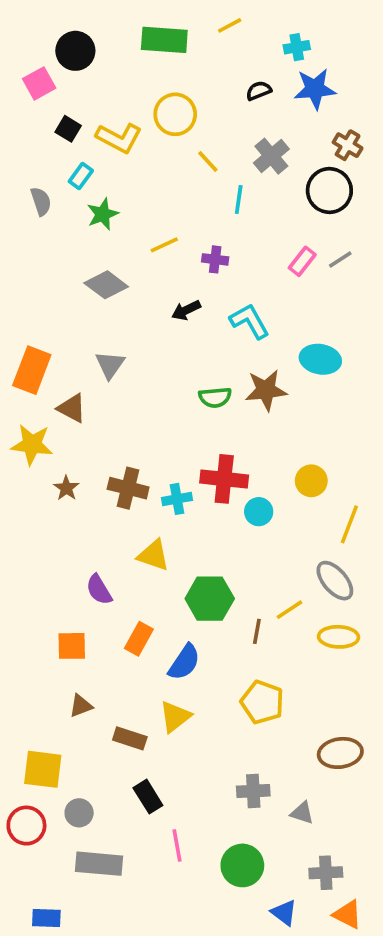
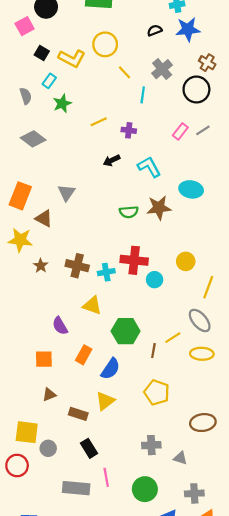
gray diamond: (106, 285) -> (33, 139), moved
gray circle: (79, 813) -> (48, 448), moved
gray rectangle: (99, 864) -> (76, 488), moved

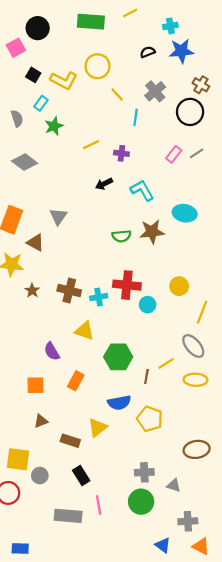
blue semicircle: (110, 369) -> (119, 403), moved, turned 45
green circle: (145, 489) -> (141, 502), moved

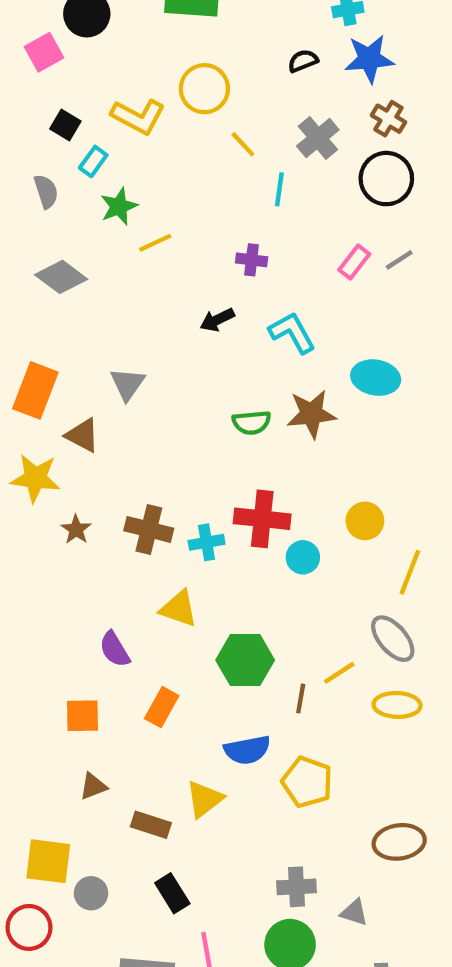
black square: (33, 75) -> (65, 125), moved
brown cross: (201, 85) -> (388, 119), moved
yellow line: (91, 145) -> (155, 243), moved

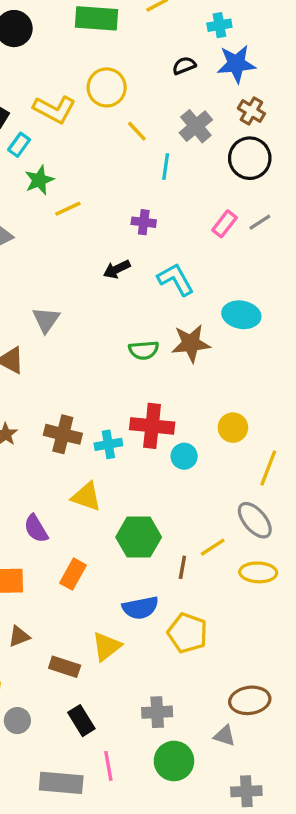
brown ellipse: (399, 842) -> (250, 700), moved
gray cross: (296, 887) -> (157, 712), moved

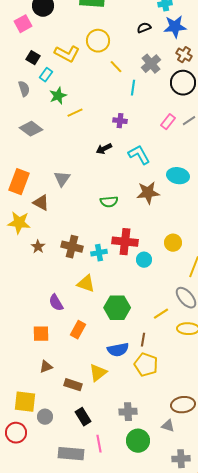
green semicircle: (144, 350) -> (109, 202), moved
brown line: (182, 567) -> (143, 340), moved

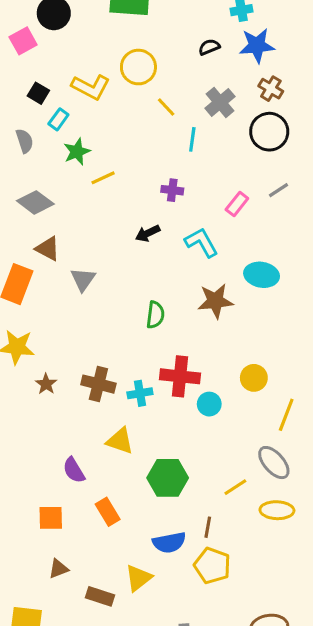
pink rectangle: (168, 122) -> (237, 204), moved
green semicircle: (109, 202) -> (155, 315), turned -78
brown triangle: (41, 203) -> (48, 249), moved
orange rectangle: (78, 330) -> (108, 512), turned -60

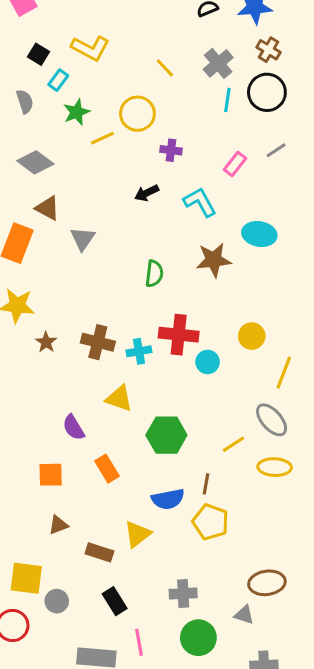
yellow circle: (138, 67) -> (137, 114), moved
cyan line: (192, 139) -> (227, 100), moved

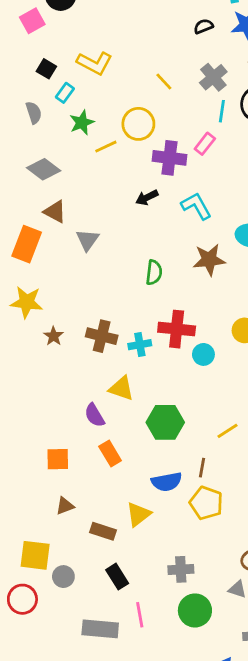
purple cross: (171, 150) -> (170, 158), size x1.6
pink rectangle: (235, 164) -> (205, 144), moved
purple semicircle: (73, 427) -> (95, 415), moved

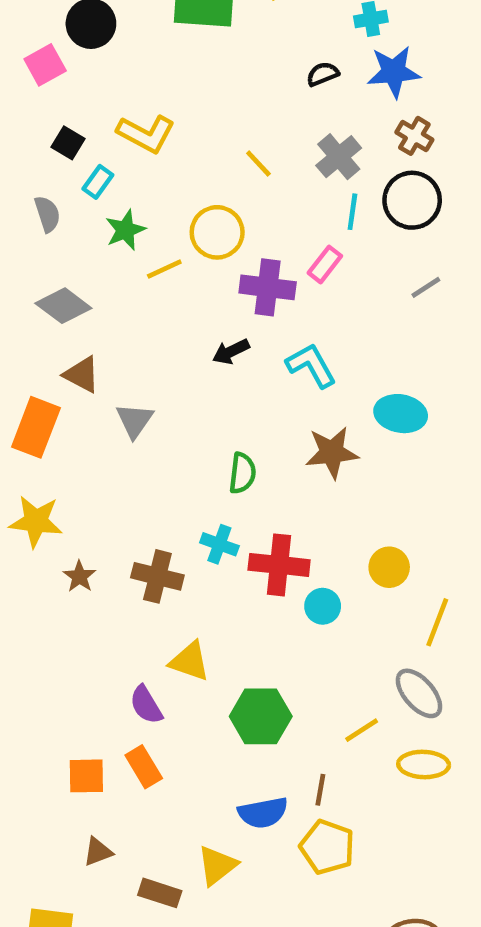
cyan cross: (140, 345) -> (219, 544), moved, turned 30
orange rectangle: (110, 453) -> (144, 767), moved

